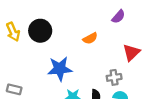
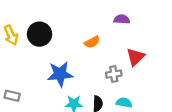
purple semicircle: (118, 17) -> (122, 19), turned -128
gray cross: (114, 77) -> (114, 74), moved

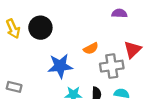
orange semicircle: (92, 42) -> (91, 48), moved
gray cross: (114, 74) -> (112, 66), size x1.5

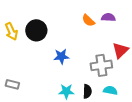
orange semicircle: (91, 48) -> (88, 20), moved, turned 72
blue star: (60, 66) -> (61, 56), moved, size x0.7

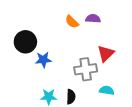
black circle: (36, 30) -> (25, 42), moved
cyan semicircle: (110, 90) -> (107, 90), moved

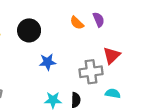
purple semicircle: (93, 19) -> (99, 20), turned 64
black circle: (25, 42) -> (29, 30), moved

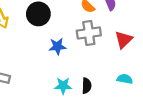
gray cross: (91, 72) -> (89, 33), moved

